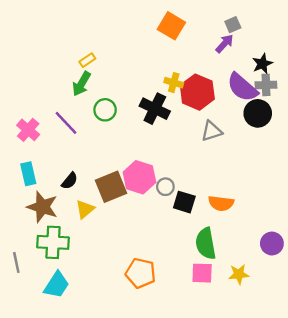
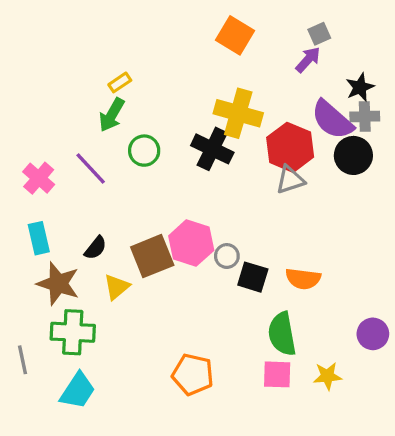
yellow cross: (174, 83) -> (238, 113), size x1.8
red hexagon: (197, 92) -> (290, 147), moved

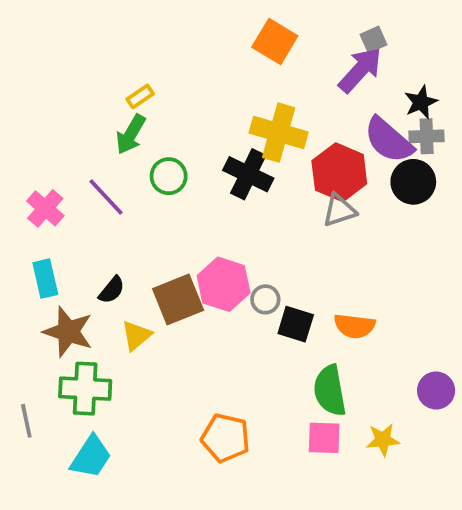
purple arrow: (308, 60) -> (360, 70), size x1.5

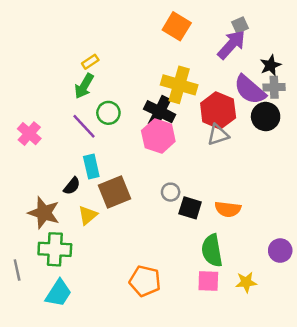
purple line: (106, 197) -> (84, 126), moved
cyan rectangle: (45, 279) -> (91, 166), moved
pink hexagon: (224, 284) -> (158, 136), moved

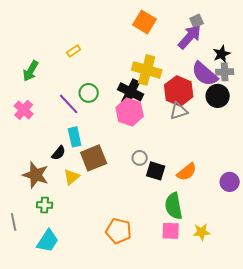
green arrow: (84, 86) -> (31, 71), moved
orange semicircle: (228, 209) -> (187, 172), turned -45
green cross: (55, 249) -> (45, 205), size x0.6
purple circle: (280, 251) -> (230, 182), moved

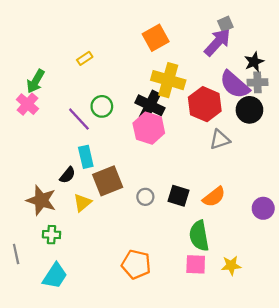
orange square: (145, 22) -> (156, 38), moved, turned 30
pink cross: (24, 110) -> (27, 104), moved
gray triangle: (179, 111) -> (220, 140), moved
gray circle: (140, 158) -> (145, 197), moved

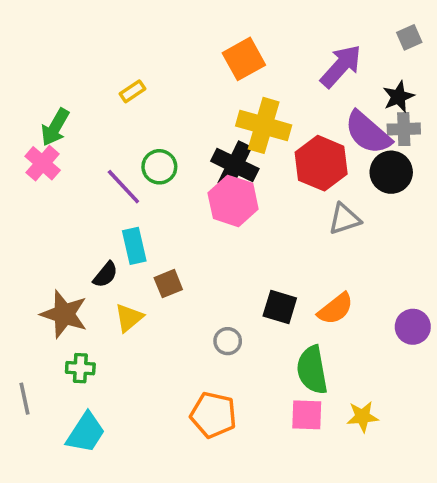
gray square: (225, 24) -> (409, 37), moved
brown square: (108, 181) -> (168, 284), size x0.6
gray circle: (145, 197) -> (228, 341), moved

